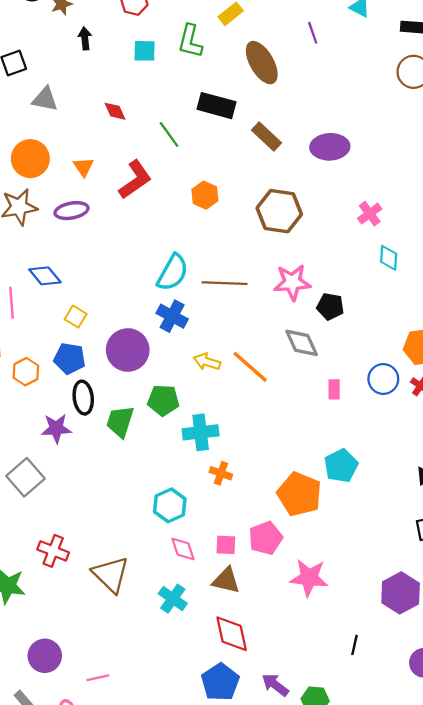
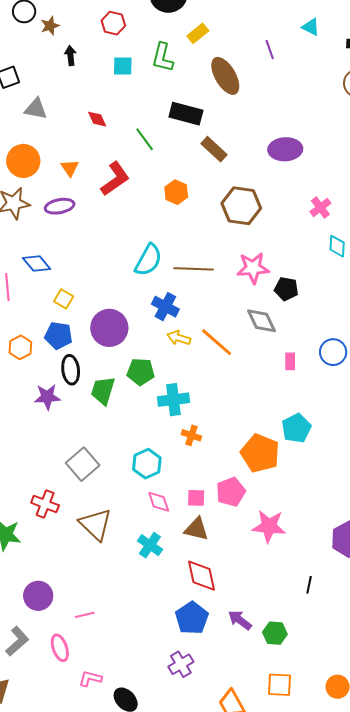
brown rectangle: (267, 136) -> (214, 149), moved
blue cross: (172, 316) -> (165, 307), moved
gray square: (25, 477) -> (83, 464), moved

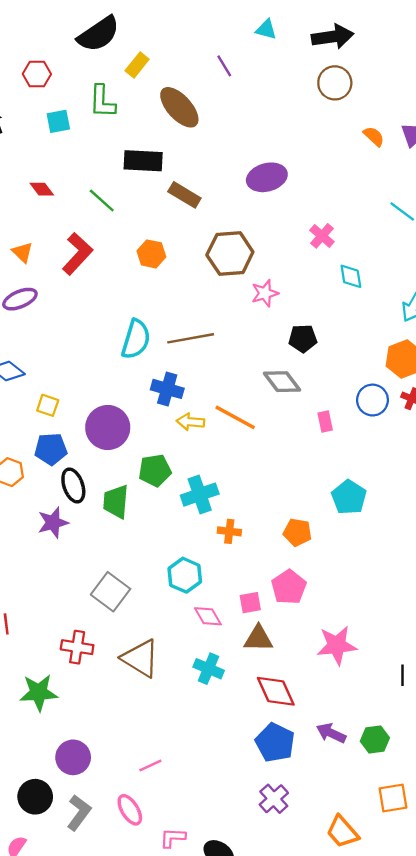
pink star: (253, 268) -> (265, 293), moved, size x0.7
orange pentagon: (260, 453) -> (297, 532), moved, size x0.6
pink star: (269, 526) -> (337, 645), moved
purple circle: (38, 596) -> (73, 757), moved

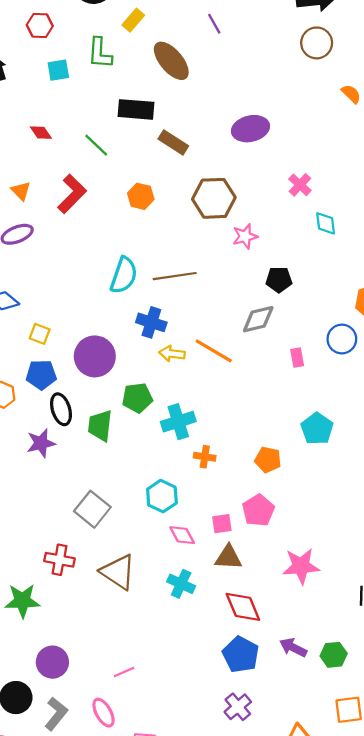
gray diamond: (282, 382) -> (258, 319), turned -68

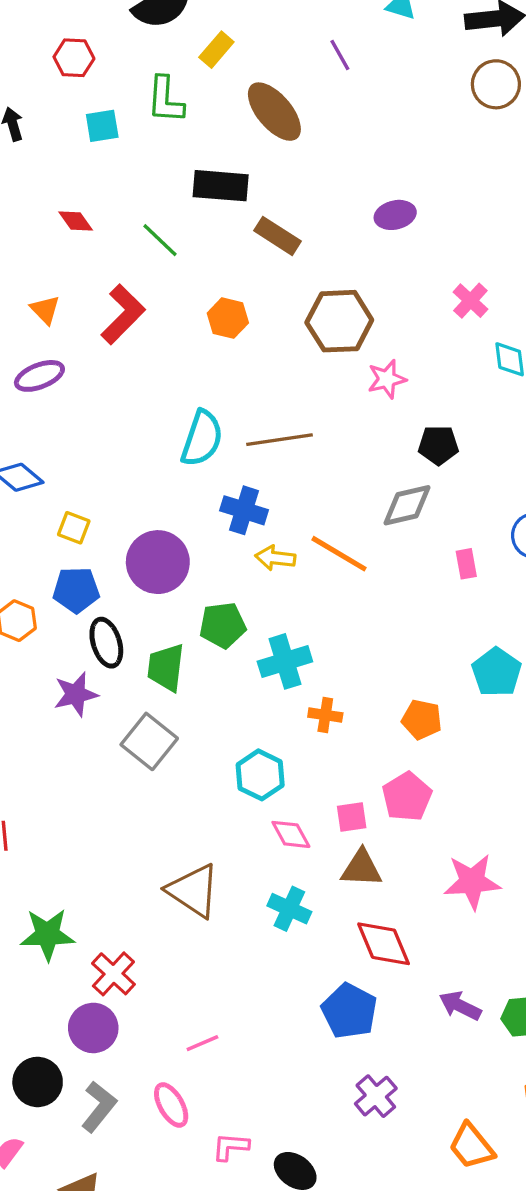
purple ellipse: (251, 129) -> (395, 215), size x0.7
gray square: (92, 509) -> (149, 741), moved
red cross: (59, 560) -> (113, 974), moved, turned 32
blue pentagon: (241, 655) -> (349, 1011), moved

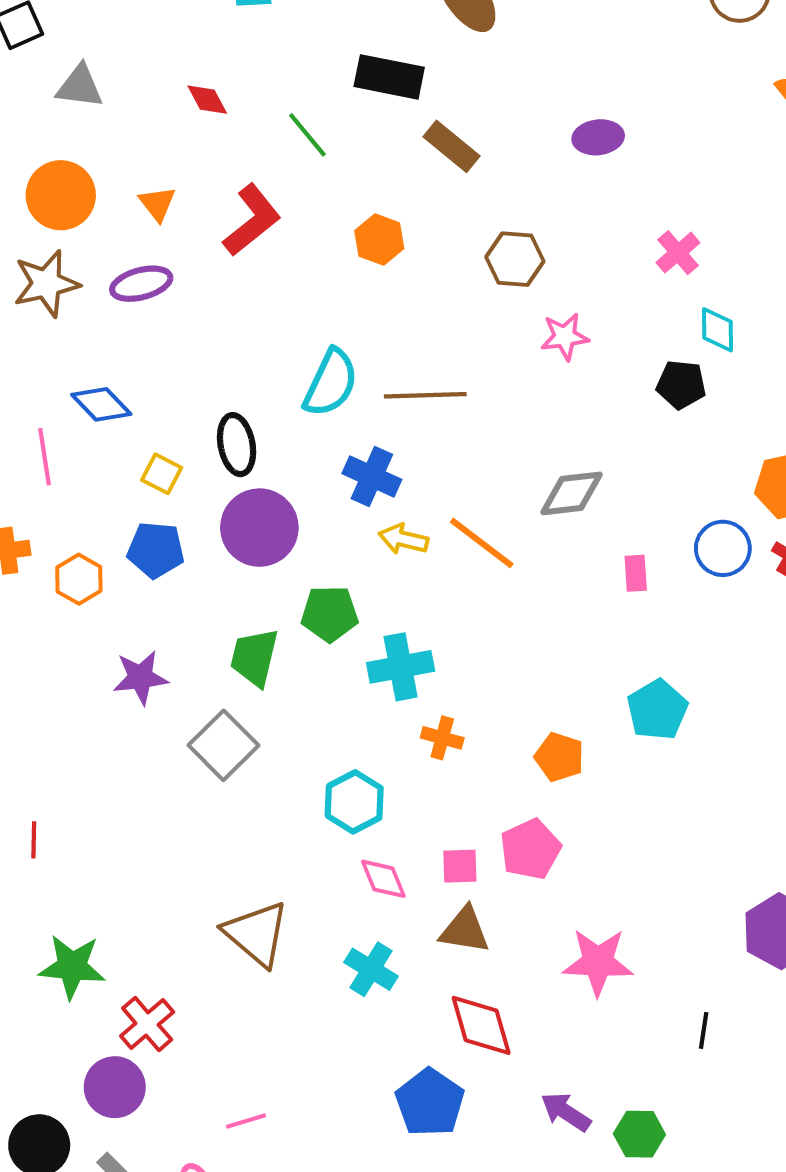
brown hexagon: (339, 321) -> (515, 259), size x0.7
black pentagon: (438, 445) -> (681, 385), moved
black ellipse: (106, 643) -> (237, 445), moved

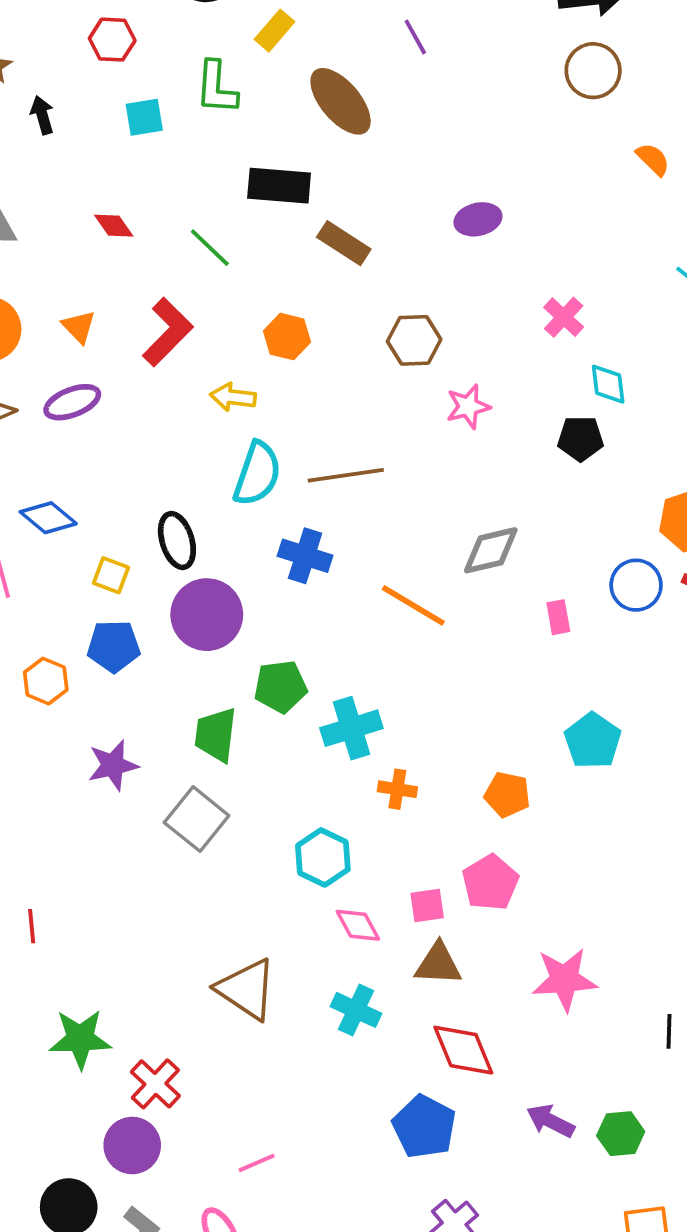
yellow arrow: (403, 539) -> (233, 397), moved

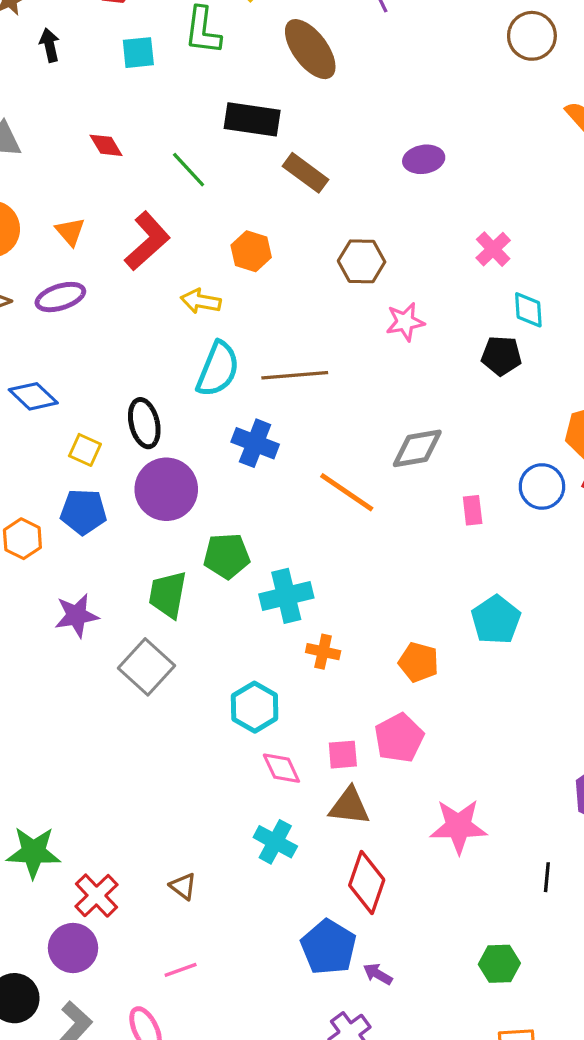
brown triangle: (247, 989) -> (183, 886), moved, size x0.5
red diamond: (463, 1050) -> (367, 882), turned 38
purple arrow: (550, 1121) -> (378, 974), moved, size x0.7

